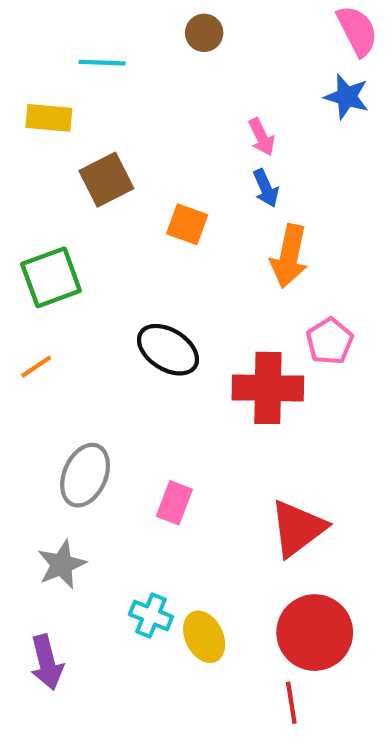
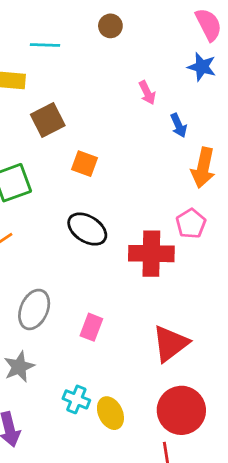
blue arrow: (266, 188) -> (179, 125), moved
orange square: (187, 224) -> (85, 164), moved
orange arrow: (289, 256) -> (203, 168), moved

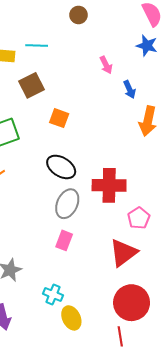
cyan line: (45, 45) -> (37, 46), moved
pink pentagon: (191, 224) -> (139, 218), moved
gray ellipse: (34, 309) -> (67, 204), moved
yellow ellipse: (110, 413) -> (71, 318), moved

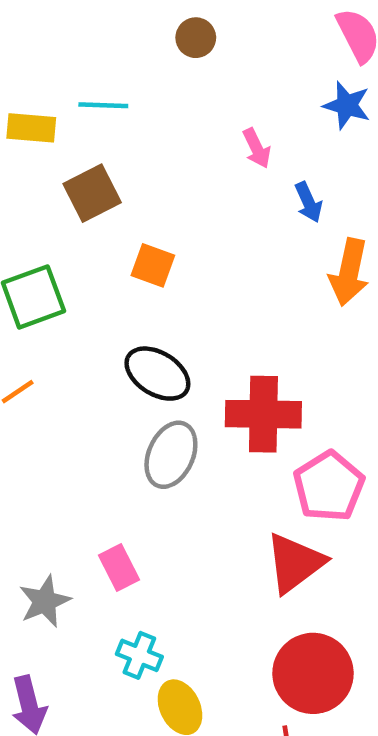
pink pentagon: (139, 218) -> (329, 486), size x1.4
pink rectangle: (64, 240) -> (119, 567), moved, turned -48

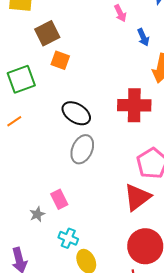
orange square: (153, 265) -> (60, 60), moved
red cross: (263, 414) -> (134, 105), moved
gray star: (45, 601) -> (37, 214), moved, size x0.7

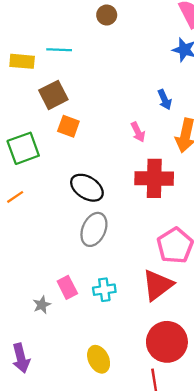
pink arrow: (120, 13) -> (138, 132), moved
cyan cross: (68, 238) -> (104, 290), moved, turned -30

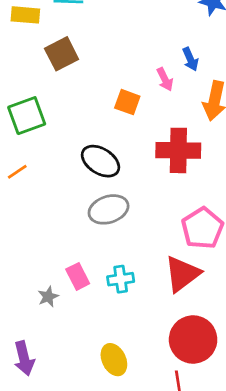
orange square: (68, 126) -> (127, 102), moved
pink arrow: (138, 132) -> (165, 79), moved
gray ellipse: (94, 229) -> (109, 209), turned 48

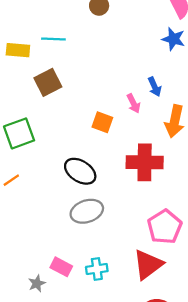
pink rectangle: (78, 276) -> (61, 267), turned -35

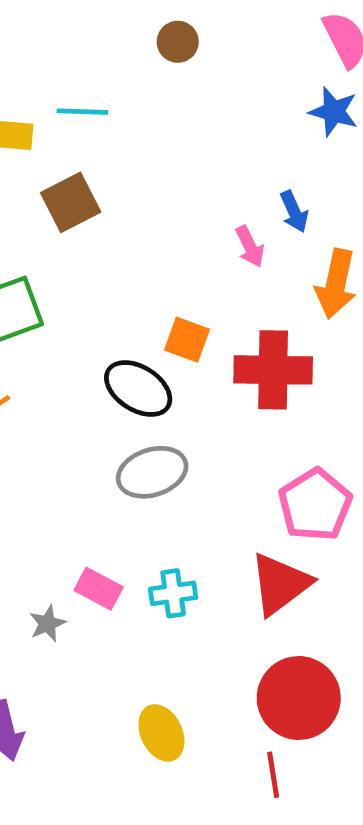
orange square: (102, 122) -> (187, 340), moved

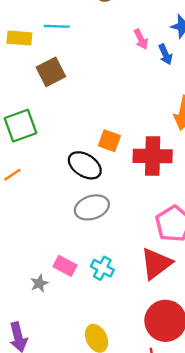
blue arrow: (294, 212) -> (165, 54), moved
pink arrow: (250, 247) -> (141, 39), moved
cyan cross: (173, 593) -> (102, 268), turned 35

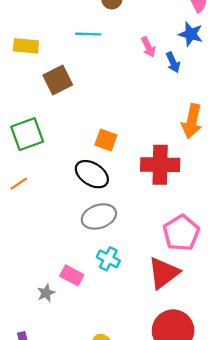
cyan line: (57, 26) -> (88, 34), moved
orange square: (109, 141) -> (106, 140), moved
cyan cross: (102, 268) -> (108, 259), moved

